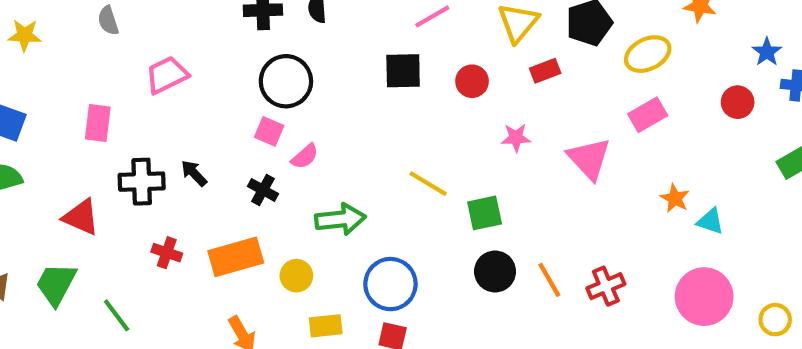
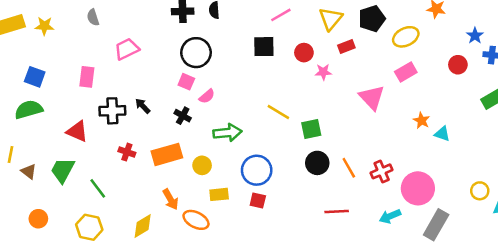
pink star: (516, 138) -> (323, 72), moved
pink circle: (704, 297) -> (418, 188), moved

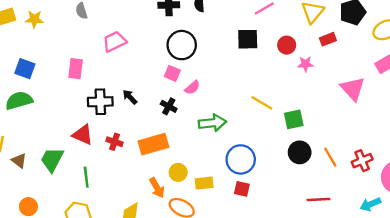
red triangle: (77, 131) -> (83, 135), moved
yellow circle: (202, 165) -> (178, 172), moved
green line: (98, 188) -> (86, 177), turned 30

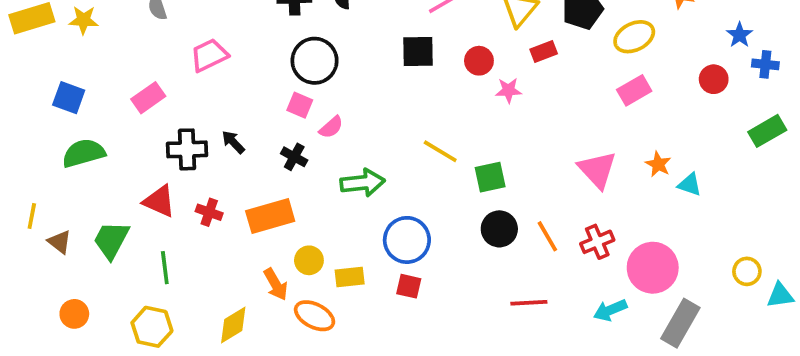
pink rectangle: (76, 69) -> (148, 98), turned 48
pink triangle: (353, 89) -> (597, 170), moved
green semicircle: (19, 100) -> (84, 153), moved

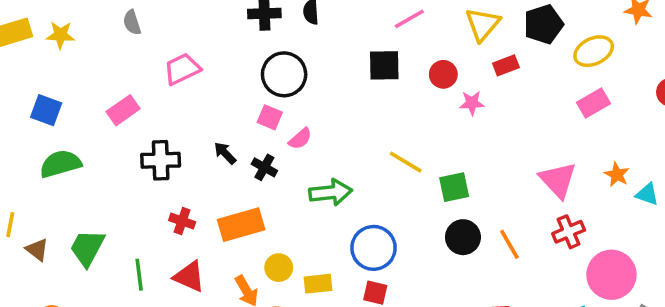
black arrow: (233, 142) -> (225, 153), moved
red triangle: (159, 201) -> (189, 277), moved
red cross: (597, 242) -> (569, 232), moved

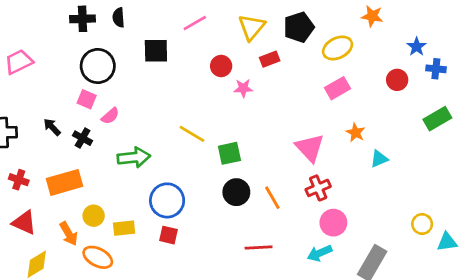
black square: (384, 65) -> (156, 51), moved
orange star: (617, 175) -> (356, 133), moved
cyan triangle: (647, 194) -> (379, 159), turned -42
pink circle: (611, 275) -> (333, 223), moved, size x0.7

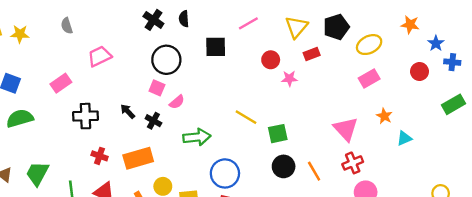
orange star: (372, 16) -> (410, 25), moved
black cross: (82, 19) -> (153, 20), turned 36

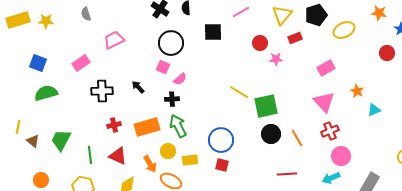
pink rectangle: (369, 79) -> (326, 68), moved
black cross: (153, 121) -> (172, 99), moved, turned -32
green square: (278, 134) -> (266, 106), size x1.4
green arrow: (197, 137) -> (178, 126), moved, turned -110
red cross: (100, 156) -> (114, 125), turned -32

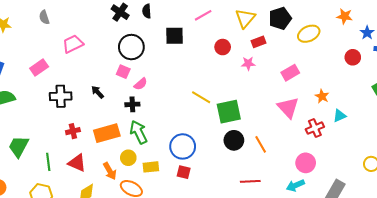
pink star: (276, 59) -> (248, 63), moved
red cross: (330, 131) -> (315, 128), moved

